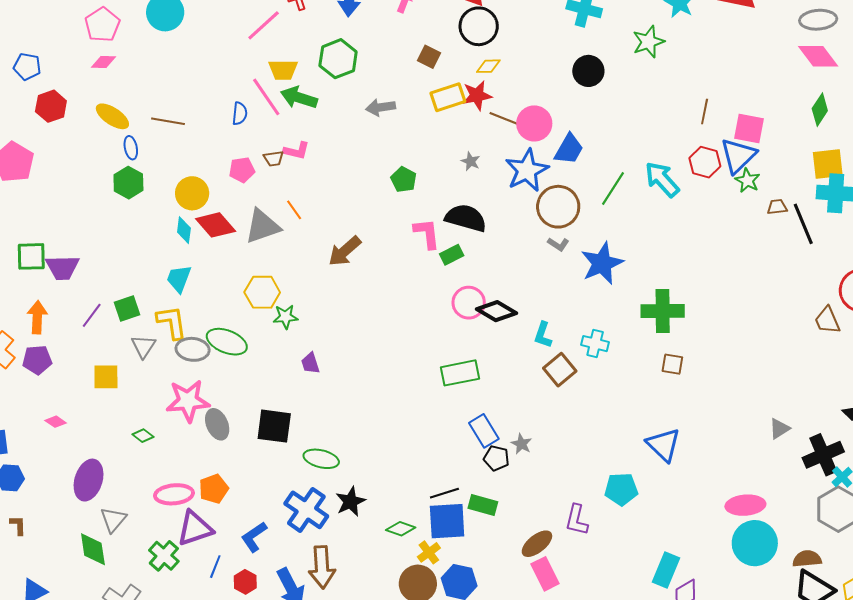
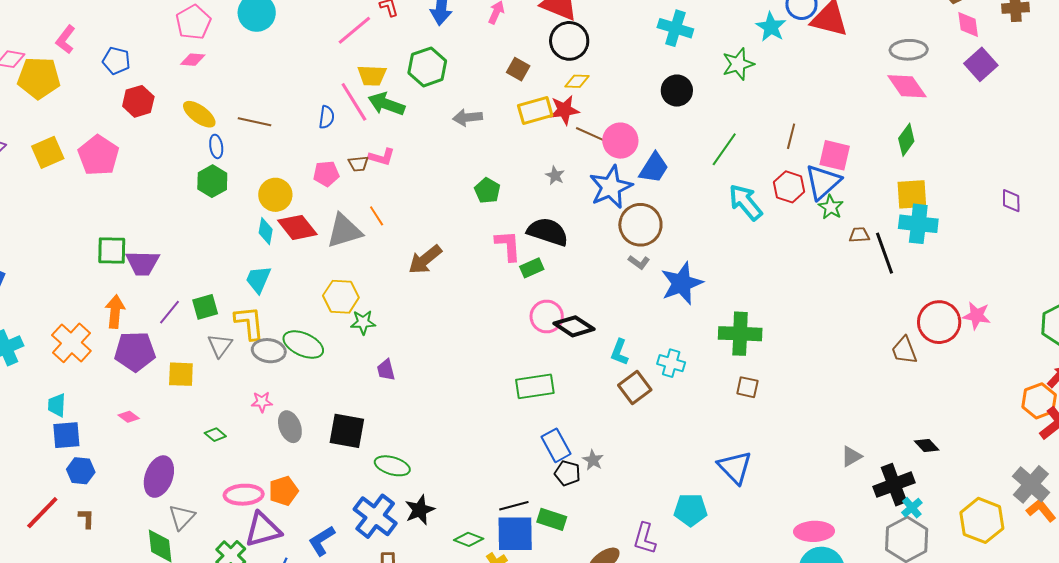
green line: (613, 189) -> (724, 149), moved
purple pentagon: (37, 360) -> (135, 352), moved, size x1.4
pink star: (188, 401) -> (262, 402), size x0.5

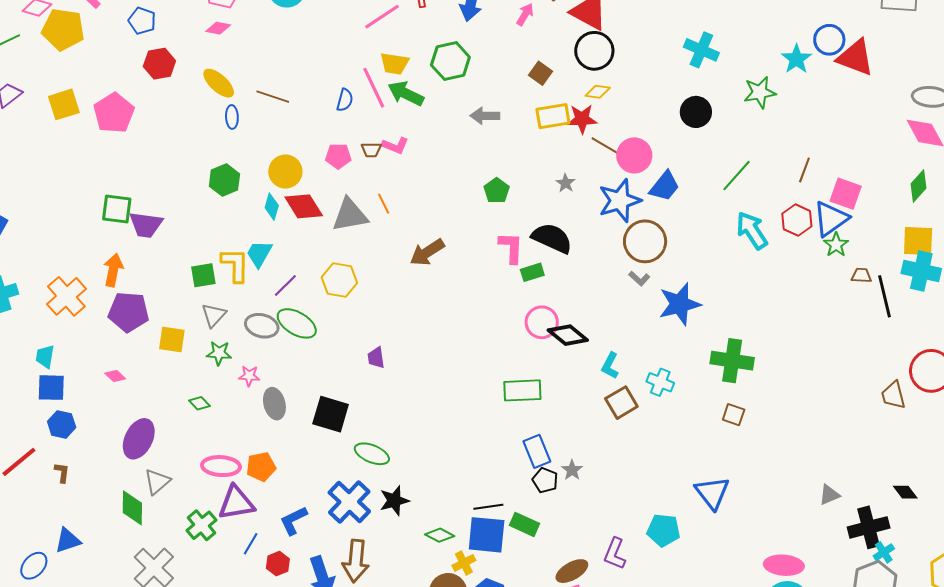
green hexagon: (212, 181) -> (224, 180), moved
purple line: (170, 312) -> (285, 286), moved
green star: (363, 322) -> (219, 353), moved
yellow L-shape: (249, 323) -> (235, 265), moved

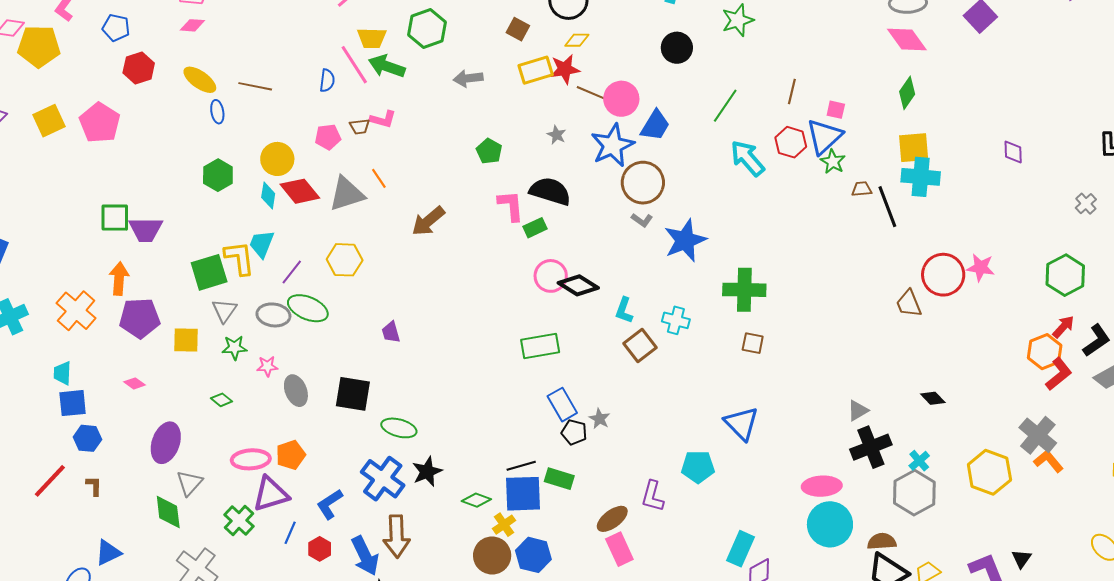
pink square: (846, 194) -> (836, 110), size x0.6
green square: (203, 275) -> (209, 272), size x1.4
black cross: (869, 527) -> (871, 447), moved

